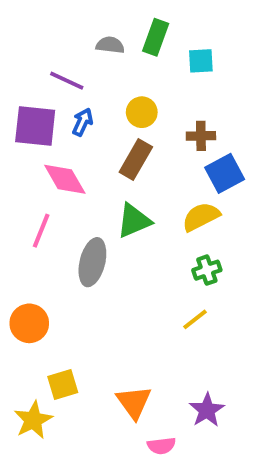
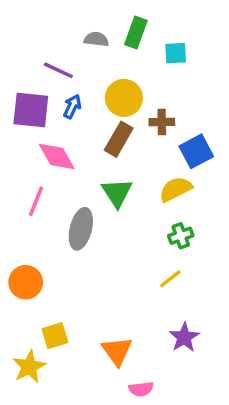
yellow circle: (142, 112) -> (124, 98), size x1.4
brown cross: (201, 136) -> (162, 122), moved
green triangle: (134, 221) -> (117, 193), turned -40
purple star: (207, 410) -> (184, 337), moved

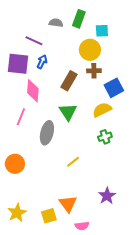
yellow circle: (124, 98) -> (90, 50), moved
pink diamond: (57, 156) -> (33, 91), turned 35
yellow line: (170, 279) -> (73, 162), moved
yellow square: (55, 336) -> (49, 216), moved

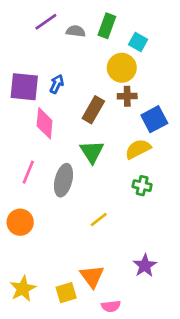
cyan square: (102, 31) -> (138, 42), turned 32
purple line: (34, 41) -> (46, 22), moved, turned -60
pink line: (21, 117) -> (28, 172), moved
green cross: (105, 137) -> (142, 186), turned 32

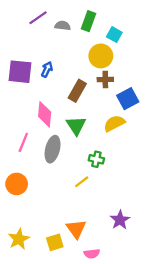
pink diamond: (45, 123) -> (45, 114), moved
green cross: (142, 186) -> (96, 159), moved

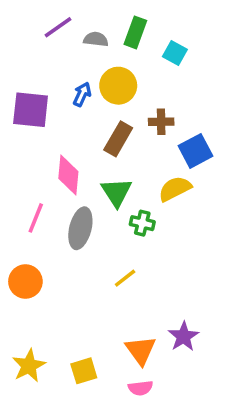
yellow circle: (101, 56) -> (118, 86), moved
blue arrow: (47, 69) -> (82, 94), moved
green cross: (96, 159) -> (142, 223), moved
orange triangle: (76, 229) -> (141, 350), moved

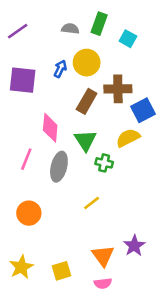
purple line: (58, 27) -> (18, 31), moved
brown cross: (161, 122) -> (118, 89), size x1.5
orange circle: (25, 282) -> (29, 213), moved

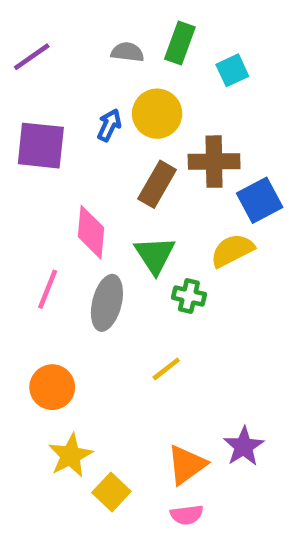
cyan square: (128, 39) -> (232, 70), turned 36
orange triangle: (103, 256) -> (187, 465), turned 30
yellow star: (21, 267) -> (70, 456), moved
yellow square: (61, 271) -> (111, 492), turned -30

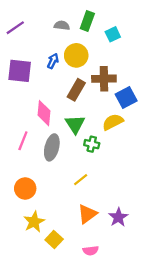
orange triangle: (187, 465) -> (87, 214), moved

